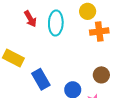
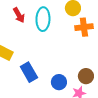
brown circle: (101, 75) -> (86, 76), moved

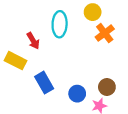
red arrow: (19, 15) -> (33, 41), moved
orange cross: (84, 27) -> (105, 33), turned -30

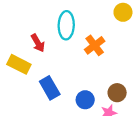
yellow circle: (93, 12) -> (123, 12), moved
orange cross: (105, 33) -> (95, 45), moved

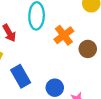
brown circle: (117, 93) -> (88, 49), moved

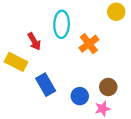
brown circle: (88, 49) -> (108, 87), moved

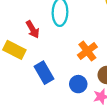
orange cross: (89, 44) -> (87, 51), moved

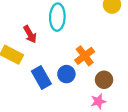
blue circle: (78, 84) -> (66, 74), moved

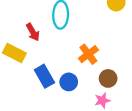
blue circle: (66, 74) -> (69, 82), moved

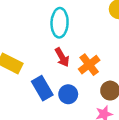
red arrow: (33, 32) -> (62, 57), moved

